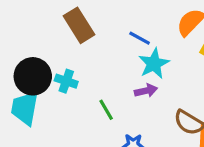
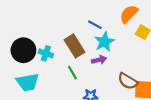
brown rectangle: (79, 25) -> (75, 46), moved
cyan trapezoid: (25, 108) -> (28, 82), moved, turned -110

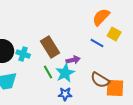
blue line: (95, 25) -> (97, 43), moved
cyan star: (104, 42) -> (65, 73), moved

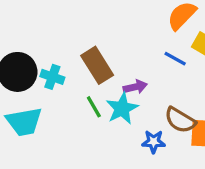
blue star: (65, 94) -> (154, 142), moved

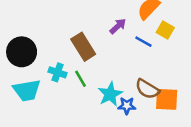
cyan cross: (52, 77) -> (58, 72), moved
purple arrow: (135, 87) -> (118, 26), moved, turned -30
cyan star: (122, 108) -> (110, 94), moved

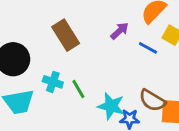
brown rectangle: (83, 47) -> (66, 35), moved
cyan star: (110, 94) -> (111, 106), turned -30

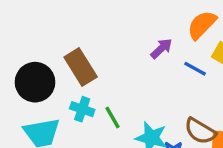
brown rectangle: (66, 35) -> (81, 67), moved

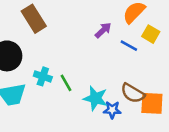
brown rectangle: (81, 67) -> (34, 19), moved

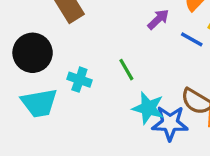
green line: (66, 83) -> (126, 70), moved
blue star: (112, 110) -> (170, 123), size x1.5

